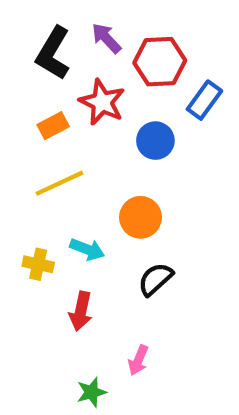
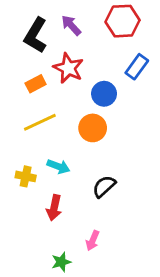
red hexagon: (160, 62) -> (123, 21), moved
orange circle: (141, 217) -> (93, 128), moved

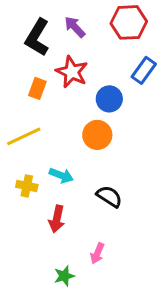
orange rectangle: (36, 84) -> (37, 88), turned -42
yellow line: (40, 122) -> (24, 136), moved
black semicircle: (104, 186) -> (109, 196), turned 75

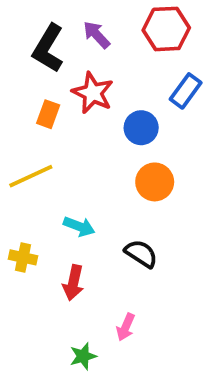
orange circle: (97, 135) -> (155, 182), moved
yellow cross: (27, 186) -> (23, 257), moved

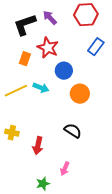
black L-shape: (48, 48) -> (25, 25), turned 40
blue circle: (141, 128) -> (64, 71), moved
cyan arrow: (79, 226) -> (41, 88), moved

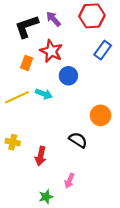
orange circle: (80, 94) -> (101, 115), moved

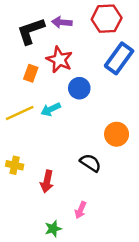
purple arrow: (53, 19) -> (62, 22), turned -42
blue rectangle: (103, 50) -> (119, 58), size x1.4
cyan arrow: (44, 94) -> (51, 109), turned 133

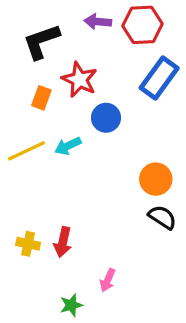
purple arrow: (62, 22) -> (98, 22), moved
black semicircle: (90, 163) -> (162, 217), moved
yellow cross: (15, 165) -> (28, 244), moved

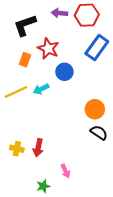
pink arrow: (108, 280) -> (65, 171), turned -48

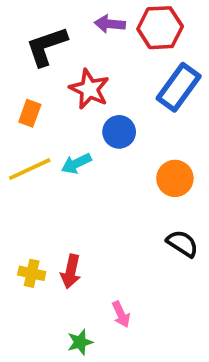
orange rectangle: (25, 60) -> (30, 113), moved
orange circle: (95, 109) -> (175, 178), moved

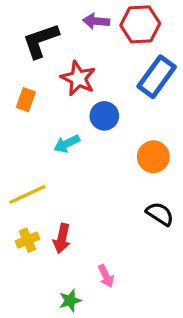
yellow line: (30, 169) -> (28, 194), moved
yellow cross: (32, 273) -> (28, 240), turned -35

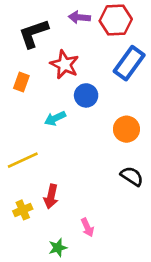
yellow cross: (28, 240) -> (23, 210), moved

